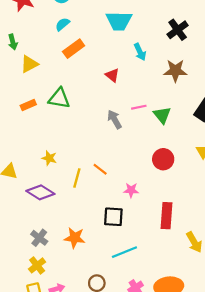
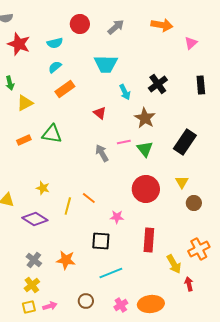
black cross: (178, 30) -> (158, 84), moved
brown star: (175, 71) -> (145, 118), moved, turned 30
red circle: (163, 159) -> (146, 189), size x1.4

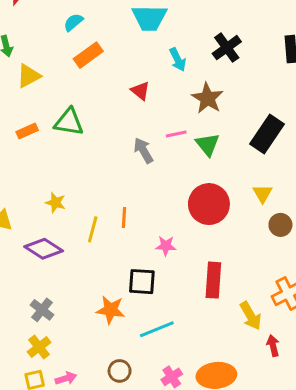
orange line: (89, 198) -> (124, 217), turned 56
orange star: (66, 260) -> (111, 310), moved

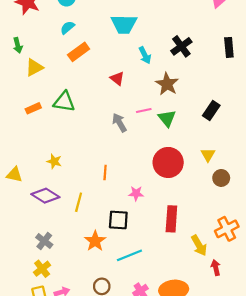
black rectangle: (267, 134) -> (211, 111), size x0.7
yellow line: (93, 229) -> (79, 202), moved
orange star: (111, 310) -> (95, 241), turned 30

